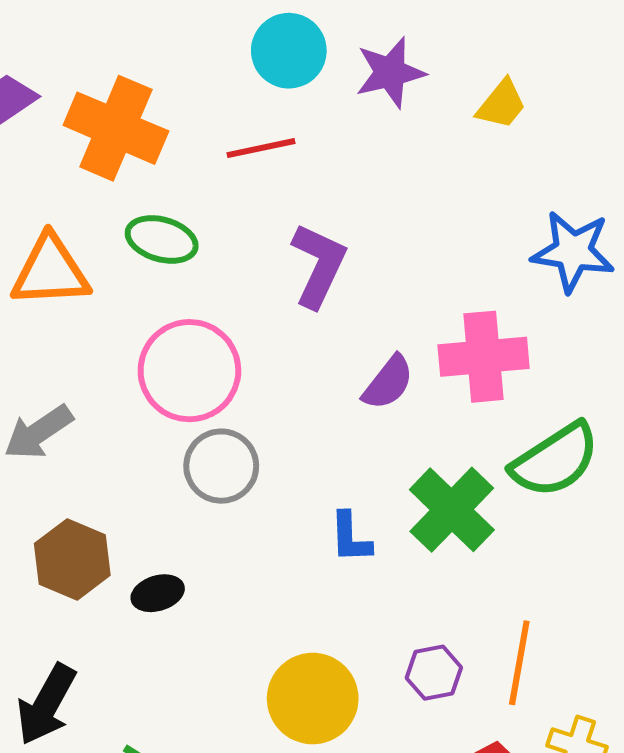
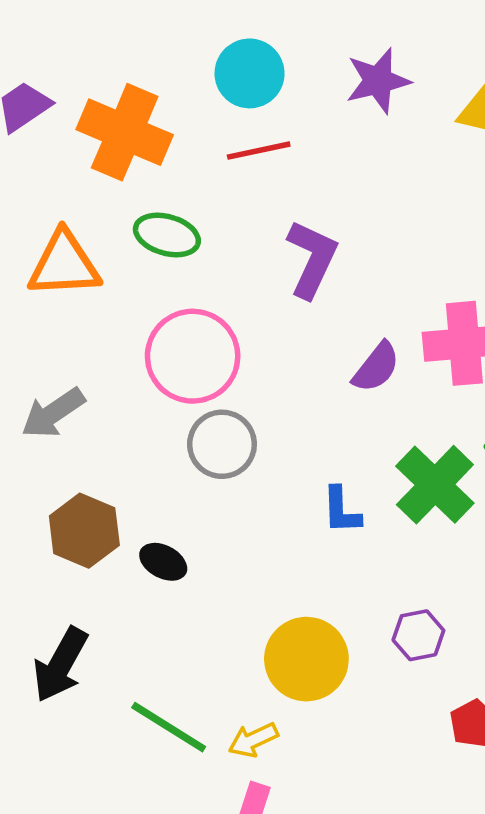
cyan circle: (289, 51) -> (250, 73), moved
black ellipse: (158, 593) -> (163, 562), turned 45

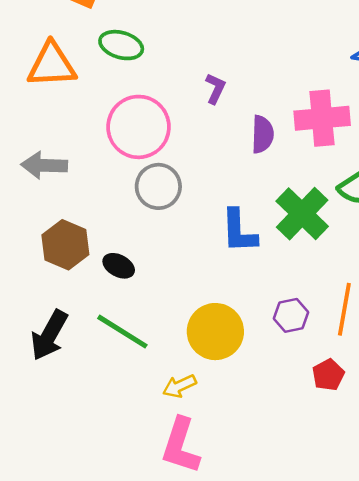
purple L-shape: (312, 259) -> (215, 88), moved, size x0.6
purple semicircle: (376, 367) -> (262, 134), turned -36
gray arrow: (53, 413) -> (44, 165), turned 36
blue L-shape: (341, 510) -> (239, 231), size x1.4
green line: (169, 727) -> (122, 332), moved

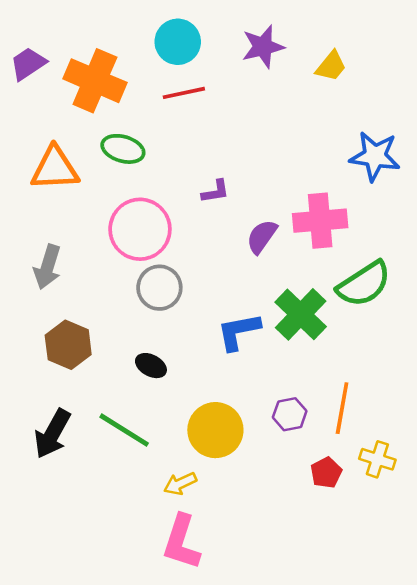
purple L-shape: (215, 88) -> (215, 191), turned 56
purple semicircle: (262, 134) -> (262, 237), turned -147
gray arrow: (44, 165) -> (47, 267), turned -75
blue L-shape: (239, 231) -> (239, 331), turned 81
black ellipse: (119, 266) -> (151, 366), moved

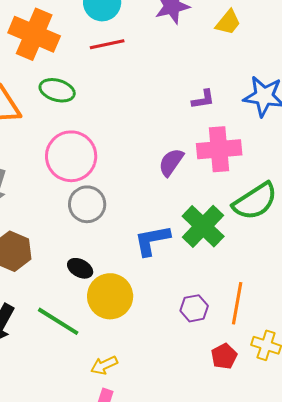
purple L-shape: (215, 191) -> (203, 99), moved
yellow circle: (215, 430) -> (110, 296), moved

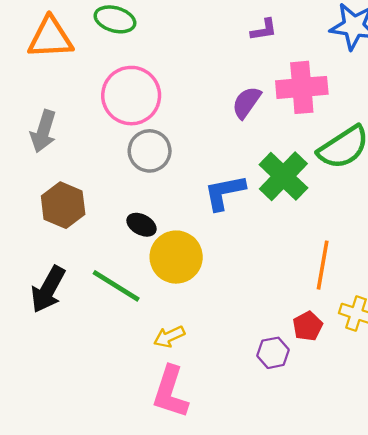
purple L-shape: (203, 99) -> (264, 30), moved
purple hexagon: (194, 308) -> (273, 353), moved

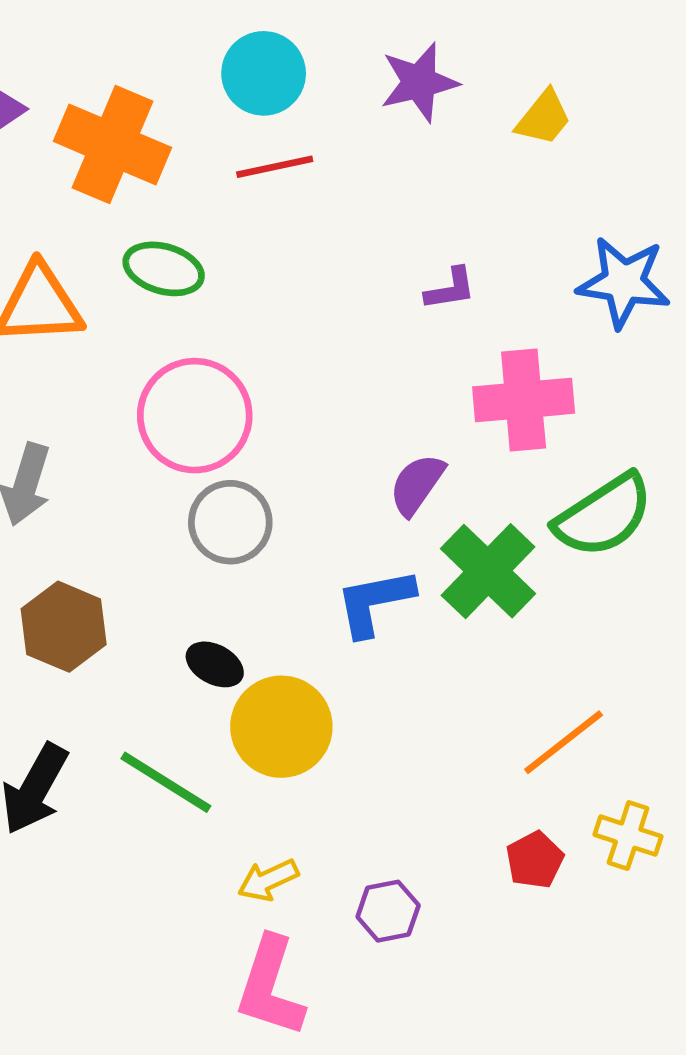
purple semicircle: (246, 102) -> (417, 484), moved
orange line: (323, 265) -> (564, 742), turned 42
purple hexagon: (273, 353) -> (388, 911), moved

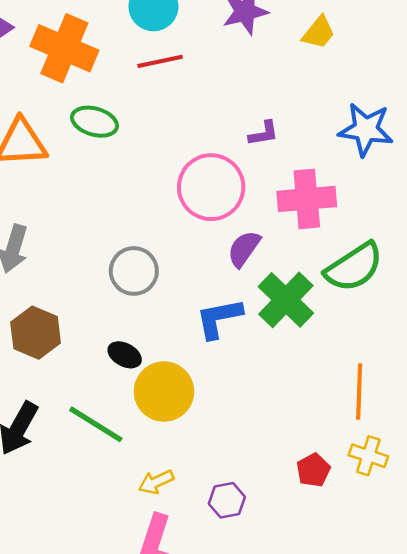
pink circle: (195, 416) -> (211, 187), moved
orange line: (564, 742) -> (359, 392), moved, turned -50

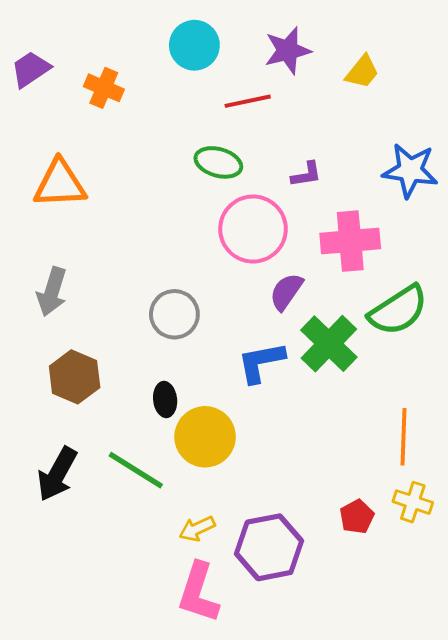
orange cross: (64, 48) -> (104, 88), size x0.6
red line: (160, 61) -> (248, 101), moved
green ellipse: (95, 122) -> (218, 162), moved
black ellipse: (125, 355) -> (165, 400), turned 56
purple hexagon: (227, 500) -> (269, 547), size x1.8

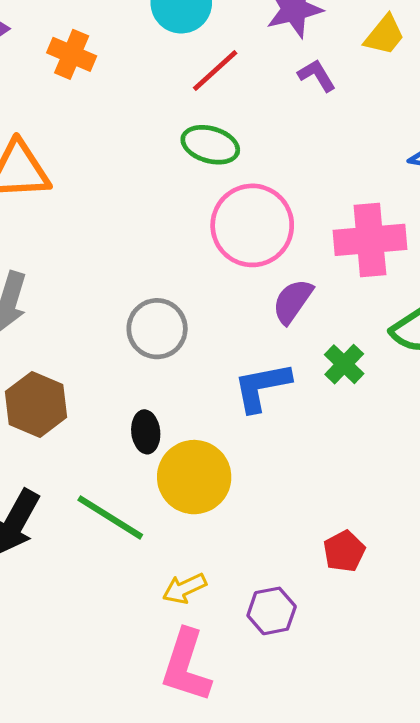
red line: (248, 101) -> (215, 71), moved, turned -30
purple L-shape: (306, 174) -> (317, 75), moved, turned -112
green cross: (329, 344) -> (344, 364), size x0.6
red pentagon: (357, 517) -> (344, 551), moved
purple hexagon: (269, 547) -> (272, 611), size x0.6

